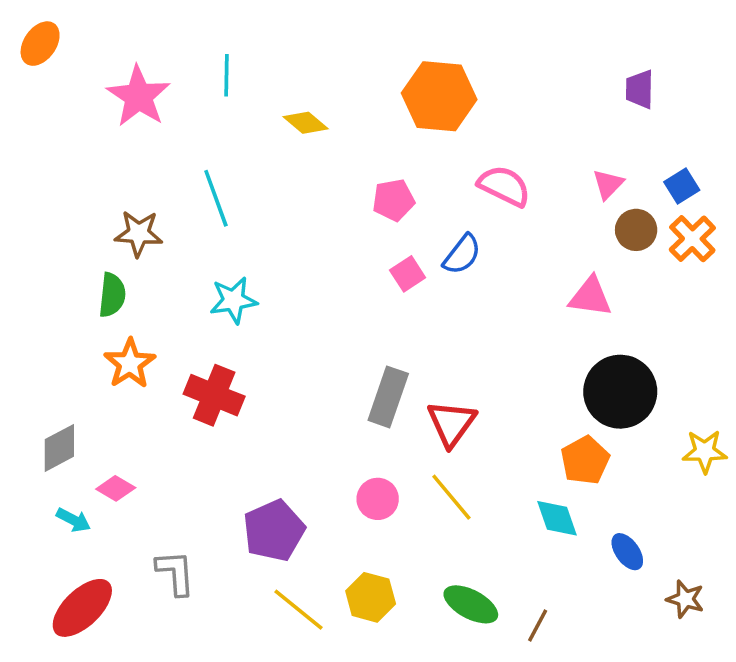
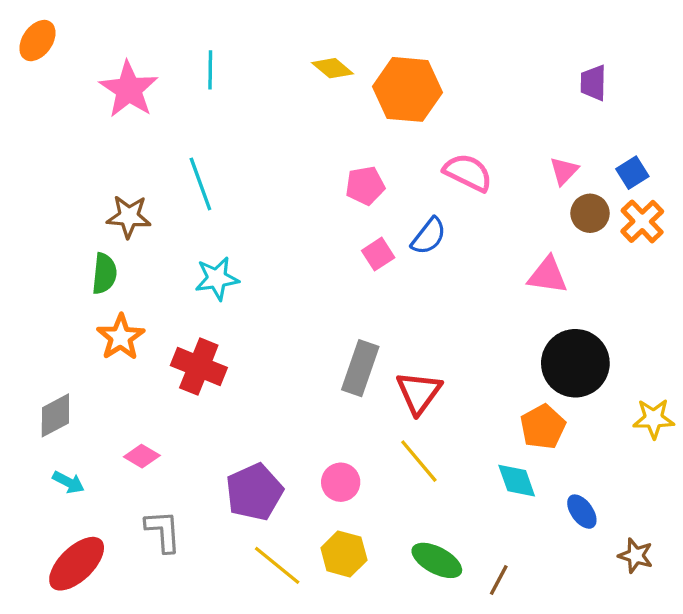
yellow diamond: (306, 123) -> (333, 68), moved
pink diamond: (116, 488) -> (142, 456), moved
pink circle: (378, 499) -> (341, 482), moved

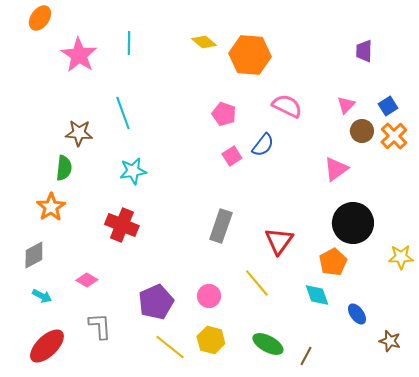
orange ellipse: (37, 41) -> (40, 18), moved
pink pentagon: (365, 186) -> (224, 114), turned 30
pink triangle: (548, 275) -> (336, 169), turned -44
orange star: (121, 337) -> (51, 207), moved
red triangle: (419, 393) -> (279, 241), moved

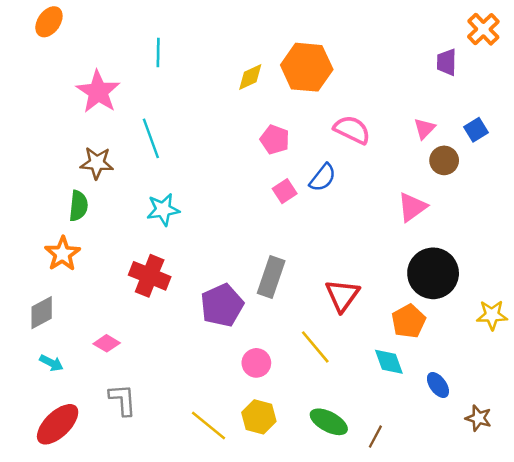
yellow diamond: (204, 42) -> (250, 77), moved, turned -65
pink star: (79, 55) -> (98, 92), moved
orange cross: (394, 136) -> (483, 29), moved
purple pentagon: (156, 302) -> (222, 305), moved

